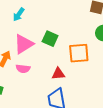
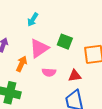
pink semicircle: (23, 69) -> (49, 72), moved

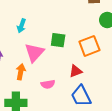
pink semicircle: (49, 72) -> (48, 84), moved

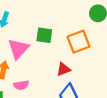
pink semicircle: (48, 84) -> (21, 85), moved

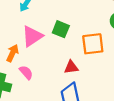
pink semicircle: (21, 85) -> (26, 72), turned -136

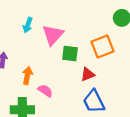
green square: (61, 29) -> (70, 54), moved
pink triangle: (32, 36) -> (53, 35), moved

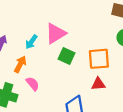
cyan arrow: (28, 25) -> (31, 42), moved
red triangle: (88, 74) -> (98, 84), moved

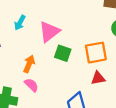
cyan arrow: (31, 42) -> (20, 23), moved
orange arrow: (20, 64) -> (29, 64), moved

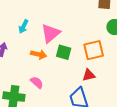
orange arrow: (29, 64) -> (39, 54), moved, turned 84
red triangle: (98, 78) -> (89, 75), moved

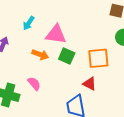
pink triangle: (51, 33) -> (56, 34), turned 40
red triangle: (89, 75) -> (90, 84), turned 32

